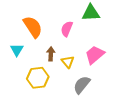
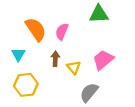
pink semicircle: (67, 29) -> (62, 32), moved
yellow hexagon: (38, 78) -> (26, 85), moved

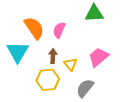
cyan triangle: (18, 54) -> (18, 52), size x1.6
yellow hexagon: (26, 85) -> (48, 80), moved

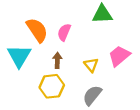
pink trapezoid: (98, 57) -> (119, 56), moved
yellow triangle: (70, 64) -> (91, 65), moved

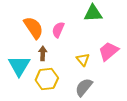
cyan triangle: (19, 56) -> (19, 66), moved
brown arrow: (57, 60) -> (43, 53), moved

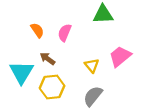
orange semicircle: (33, 28) -> (37, 30), size x0.6
brown arrow: (43, 53) -> (48, 59), turned -56

